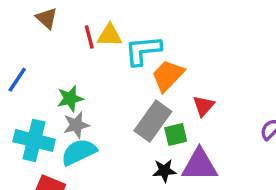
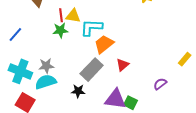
green star: (70, 98) -> (60, 30), moved
green square: (176, 134) -> (131, 103), moved, turned 32
black star: (164, 171) -> (78, 91), moved

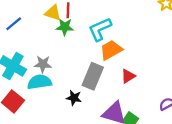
yellow triangle: (73, 16) -> (53, 13), moved
cyan L-shape: (91, 27) -> (100, 29), turned -35
gray rectangle: (92, 70) -> (93, 76), turned -30

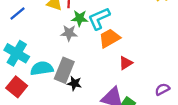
green star: (65, 27) -> (80, 18), moved
gray star: (43, 64) -> (69, 33), moved
gray rectangle: (93, 76) -> (64, 70), moved

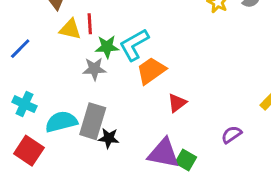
cyan cross: (17, 53) -> (24, 104), size x0.7

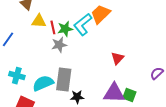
red line: (90, 24) -> (53, 27), moved
orange trapezoid: (151, 71) -> (101, 14), moved
black star: (109, 138) -> (77, 97), moved

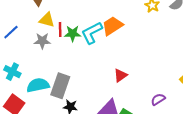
gray star: (59, 45) -> (42, 41), moved

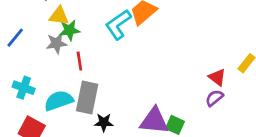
red line: (60, 29) -> (79, 61), moved
green star: (73, 34) -> (69, 30), moved
red triangle: (121, 75) -> (217, 77), moved, turned -40

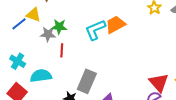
yellow triangle: (59, 16) -> (33, 15), moved
red triangle: (217, 77) -> (159, 83), size x1.5
gray rectangle: (87, 97) -> (87, 81), moved

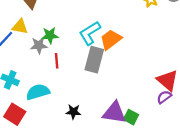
orange trapezoid: (115, 25) -> (111, 40), moved
gray rectangle: (87, 81) -> (94, 60), moved

